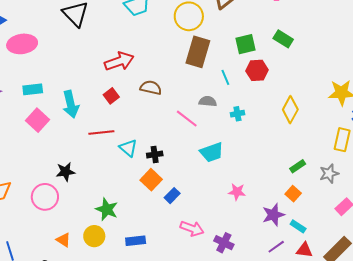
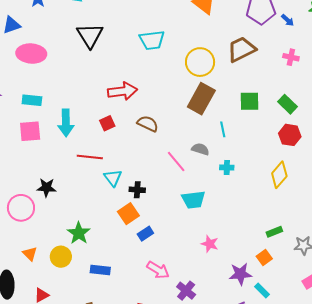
red hexagon: (257, 70) -> (290, 135), moved
pink square: (38, 120) -> (30, 131), turned 30

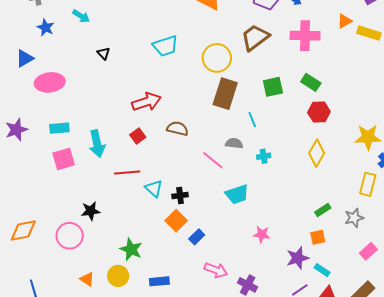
black triangle: (90, 35) -> (104, 53), size x0.5
pink cross: (291, 57) -> (305, 36), size x1.8
orange square: (264, 257) -> (318, 237), turned 35

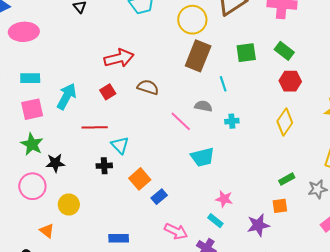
cyan arrow: (97, 144) -> (67, 96), turned -144
black cross: (180, 195) -> (104, 166), moved
green star: (131, 249) -> (32, 144), moved
cyan rectangle: (322, 270) -> (215, 221), moved
yellow circle: (118, 276) -> (69, 205), moved

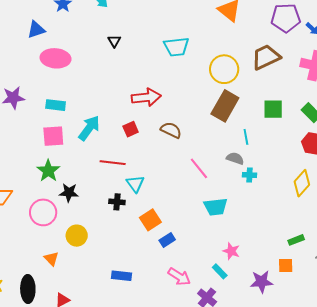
gray semicircle: (203, 106) -> (235, 158), moved

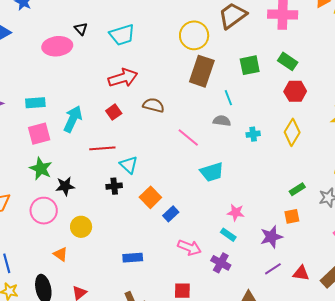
cyan trapezoid: (176, 47) -> (122, 35), moved
pink ellipse: (56, 58) -> (57, 46), moved
cyan cross: (249, 175) -> (253, 134), moved

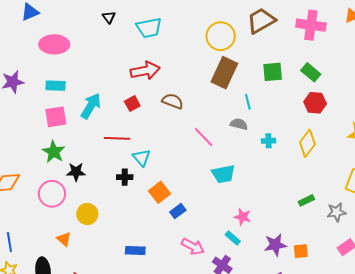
pink ellipse: (57, 46) -> (54, 44), moved
orange square: (292, 216) -> (301, 251), moved

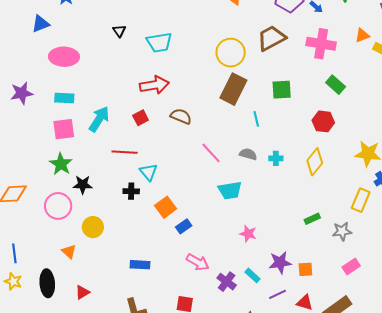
green rectangle: (311, 72) -> (336, 85), moved
gray semicircle: (239, 124) -> (248, 154), moved
cyan rectangle: (233, 238) -> (252, 275), moved

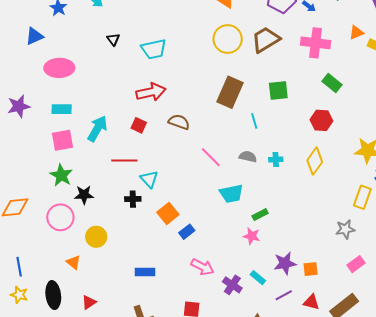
yellow circle: (231, 53) -> (228, 39), moved
red square: (141, 118) -> (139, 125), turned -35
green rectangle: (312, 219) -> (260, 215), moved

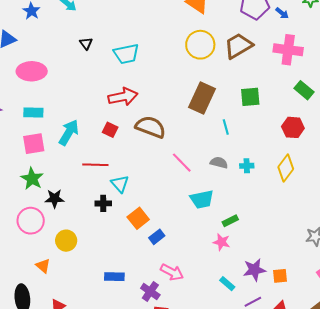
brown semicircle: (179, 122) -> (151, 127), size x1.4
purple cross: (232, 285) -> (150, 291), moved

